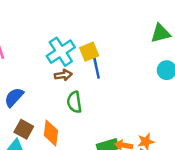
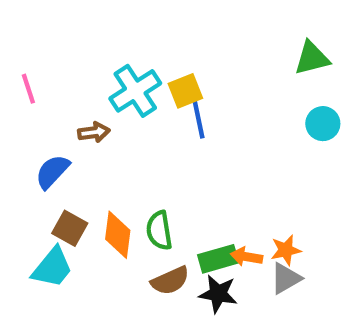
brown arrow: (63, 75) -> (94, 132), moved
green semicircle: (74, 102) -> (159, 230), moved

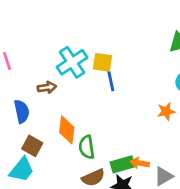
yellow square: (185, 91) -> (103, 62), turned 30
blue semicircle: (52, 172) -> (22, 111), turned 125
orange diamond: (118, 235) -> (67, 130), moved
orange star: (286, 250) -> (166, 111), moved

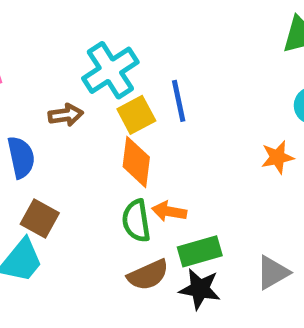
yellow square: (103, 62) -> (136, 115), moved, turned -36
orange diamond: (67, 130) -> (136, 162), moved
orange arrow: (140, 163) -> (169, 211), moved

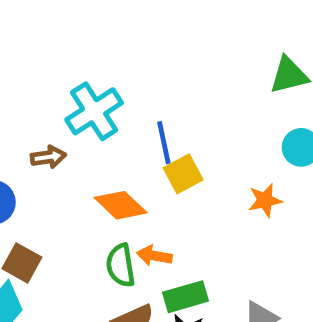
yellow square: (136, 115) -> (183, 174), moved
orange diamond: (136, 162) -> (121, 205), turned -54

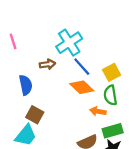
blue line: (164, 143) -> (82, 67), moved, turned -30
green semicircle: (121, 265) -> (110, 95), moved

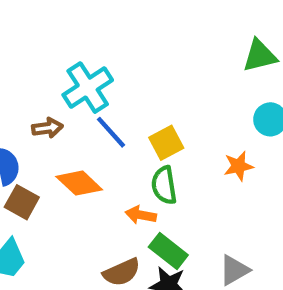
orange diamond: (82, 87) -> (79, 183), moved
brown square: (35, 115) -> (22, 202), moved
green rectangle: (113, 131) -> (168, 251), turned 54

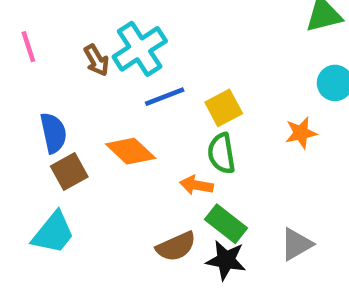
brown arrow: (47, 128) -> (96, 60), moved, turned 68
blue line: (111, 132) -> (165, 97), turned -69
brown square: (22, 202) -> (69, 172), turned 32

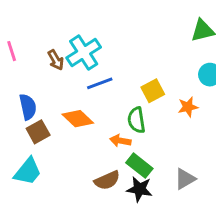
yellow square: (224, 108) -> (153, 91), moved

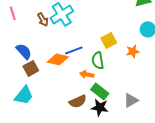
blue line: (100, 83) -> (74, 50), moved
blue semicircle: (28, 107) -> (24, 51), turned -30
orange diamond: (78, 119) -> (58, 59), turned -30

